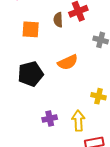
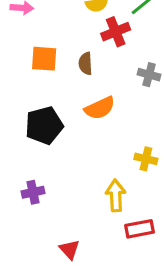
brown semicircle: (58, 20) -> (85, 63), moved
purple cross: (50, 118) -> (33, 192), moved

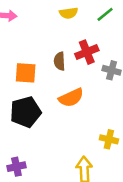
red cross: (116, 32) -> (87, 52), moved
orange square: (44, 59) -> (26, 73), moved

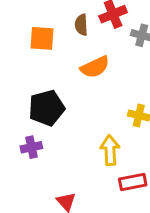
black pentagon: (26, 112) -> (47, 108), moved

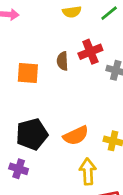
orange semicircle: (95, 67) -> (76, 136), moved
purple cross: (31, 147) -> (19, 169), turned 30

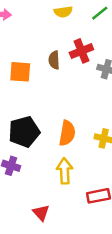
orange semicircle: (76, 136) -> (67, 133), turned -55
yellow arrow: (88, 171) -> (65, 171), moved

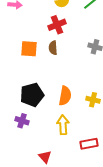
red cross: (81, 51) -> (57, 25), moved
brown semicircle: (54, 60) -> (53, 48), moved

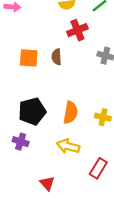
red cross: (57, 25) -> (77, 30), moved
yellow arrow: (63, 125) -> (68, 146), turned -72
red rectangle: (89, 144) -> (98, 168), turned -48

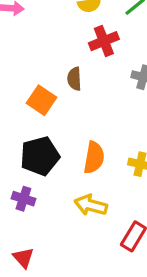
orange square: (29, 58) -> (42, 100), moved, turned 30
red triangle: (47, 183) -> (23, 258), moved

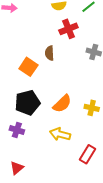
orange semicircle: (94, 158) -> (62, 104), turned 36
red triangle: (23, 258) -> (17, 168), turned 32

